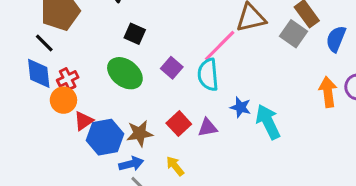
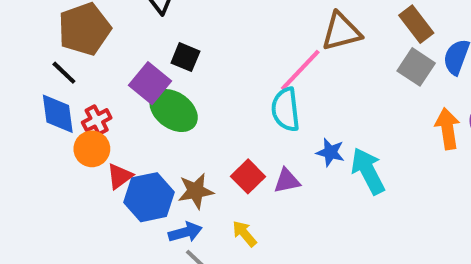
gray square: (294, 34) -> (416, 67), moved
purple square: (172, 68) -> (150, 83), moved, size x1.4

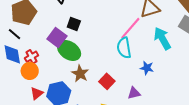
cyan arrow: (368, 171) -> (162, 38), moved
red triangle: (120, 176) -> (37, 93), moved
purple triangle: (287, 181) -> (134, 93), moved
brown star: (196, 191) -> (80, 74), moved, turned -30

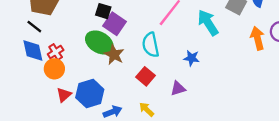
purple square: (57, 37) -> (114, 24), moved
cyan semicircle: (124, 48) -> (151, 45), moved
brown star: (80, 74) -> (114, 55), moved

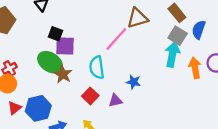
cyan arrow: (208, 23) -> (172, 54), moved, turned 40
purple square: (114, 24) -> (65, 46), turned -36
purple triangle: (178, 88) -> (115, 101), moved

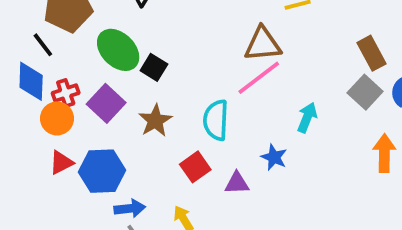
brown triangle: (137, 18) -> (263, 44), moved
black square: (55, 34) -> (154, 67), moved
purple square: (65, 46) -> (106, 103), moved, turned 30
cyan arrow: (172, 54) -> (307, 118), moved, size x0.7
green ellipse: (50, 62) -> (118, 50), moved

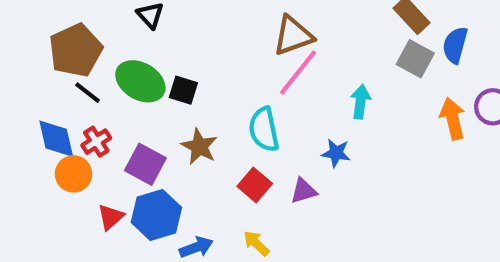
black line: (43, 45) -> (88, 93), moved
purple square: (106, 103) -> (145, 164), moved
orange circle: (57, 118) -> (74, 174), moved

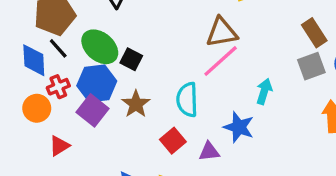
gray square: (415, 59) -> (311, 66), turned 32
blue diamond: (56, 139) -> (34, 60), moved
blue star: (336, 153) -> (239, 127), size x1.4
blue hexagon: (156, 215) -> (97, 83), moved

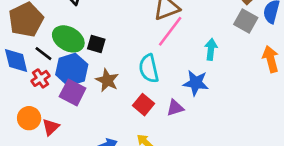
black line: (58, 48) -> (43, 54), moved
gray square: (311, 66) -> (246, 21), turned -30
orange circle: (37, 108) -> (29, 118), moved

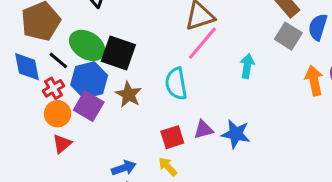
black square: (96, 44) -> (118, 53), size x1.6
blue star: (196, 83) -> (236, 134), moved
red square: (144, 105) -> (172, 137), moved, turned 30
orange circle: (29, 118) -> (58, 114), moved

